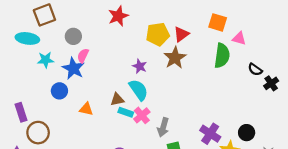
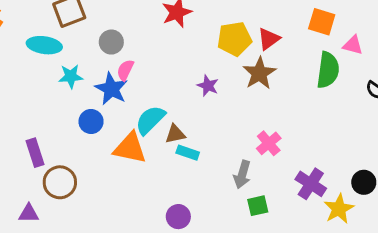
cyan semicircle: (139, 90) -> (150, 120), moved, turned -100
orange triangle: (86, 109) -> (130, 148), size x1.6
pink cross: (142, 115) -> (269, 143), moved

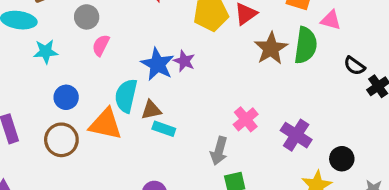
brown star: (259, 73) -> (271, 48), moved
blue star: (111, 89) -> (157, 64), moved
cyan semicircle: (150, 120) -> (126, 96), turned -32
brown circle: (60, 182) -> (61, 140), moved
purple cross: (311, 184) -> (296, 135), moved

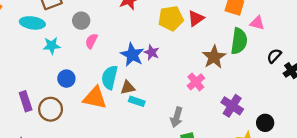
brown star: (271, 48) -> (214, 57), moved
black semicircle: (354, 66) -> (274, 56), turned 98
pink cross: (246, 119) -> (196, 82), moved
brown circle: (61, 140) -> (51, 109), moved

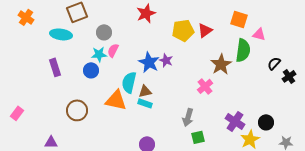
cyan star: (52, 46) -> (99, 54), moved
blue circle: (66, 79) -> (91, 70), moved
purple rectangle: (26, 101) -> (55, 67), moved
cyan rectangle: (137, 101) -> (145, 103), moved
purple cross: (232, 106) -> (235, 121), moved

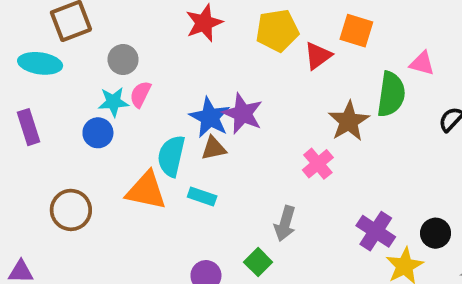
orange square: (239, 19) -> (356, 31), moved
yellow pentagon: (183, 30) -> (277, 31), moved
purple star: (166, 60) -> (243, 114), size x1.5
brown triangle: (145, 91) -> (214, 148), moved
green square: (198, 137) -> (258, 262), moved, turned -32

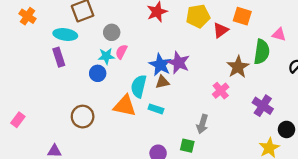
purple rectangle: (28, 127) -> (59, 57), moved
purple cross: (376, 231) -> (263, 106), moved
green square: (258, 262) -> (187, 146), turned -32

